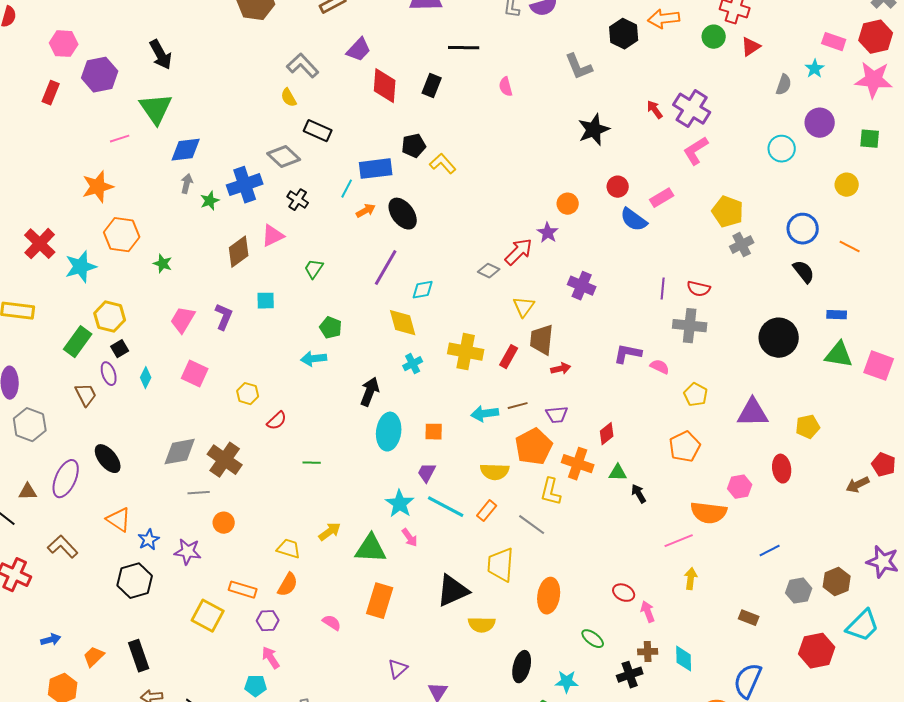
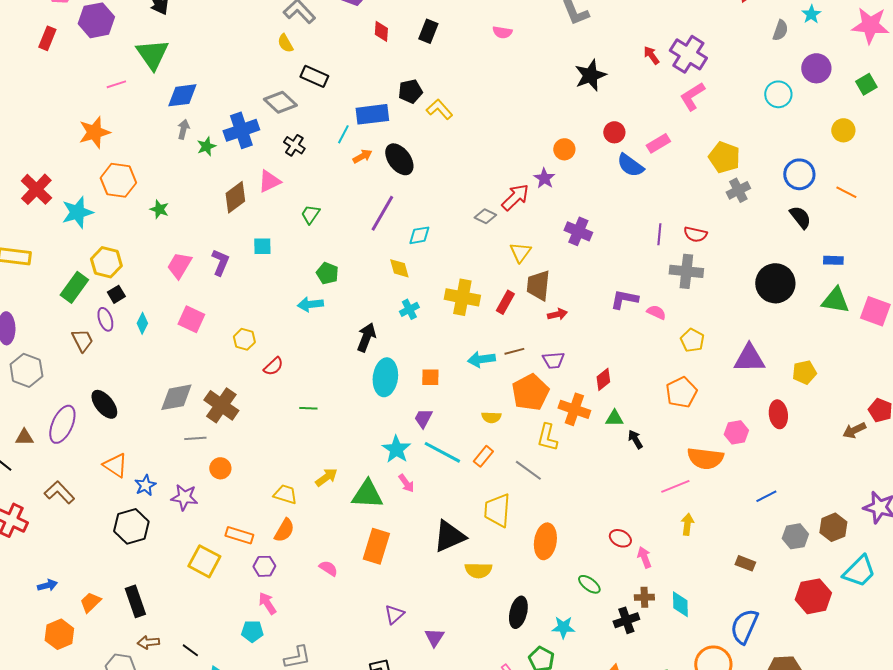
red diamond: (385, 86) -> (381, 31), size x0.6
pink semicircle: (506, 87) -> (502, 32), turned -66
green square: (870, 139) -> (866, 84), turned -35
yellow diamond: (403, 323) -> (399, 268), size x0.7
yellow semicircle: (495, 472) -> (491, 417), size x0.7

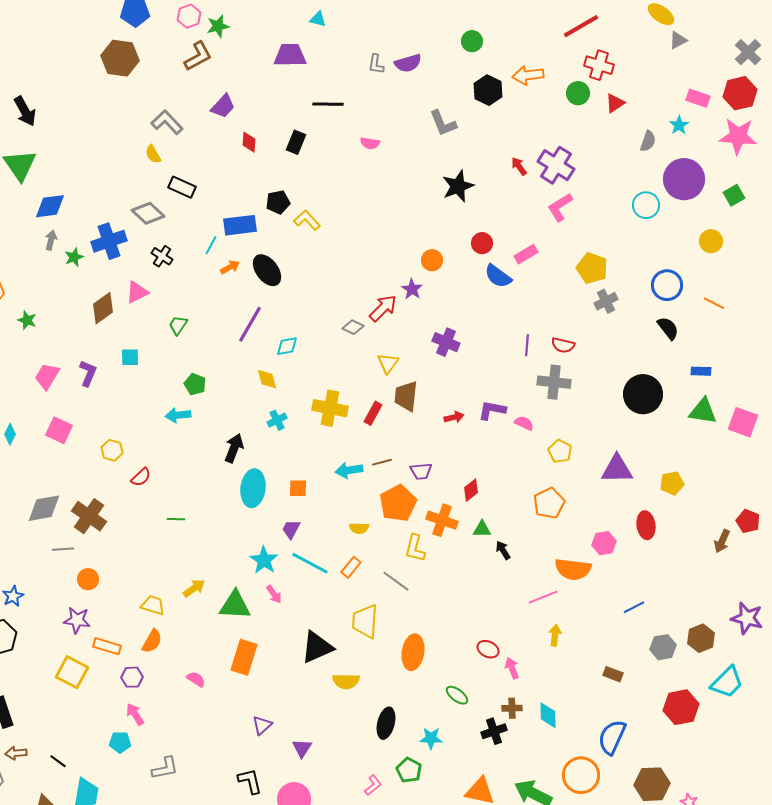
purple circle: (816, 68) -> (684, 179), size x1.4
red arrow: (557, 314) -> (454, 417), moved
brown arrow: (854, 430) -> (722, 541), turned -40
purple star: (184, 497) -> (77, 620), moved

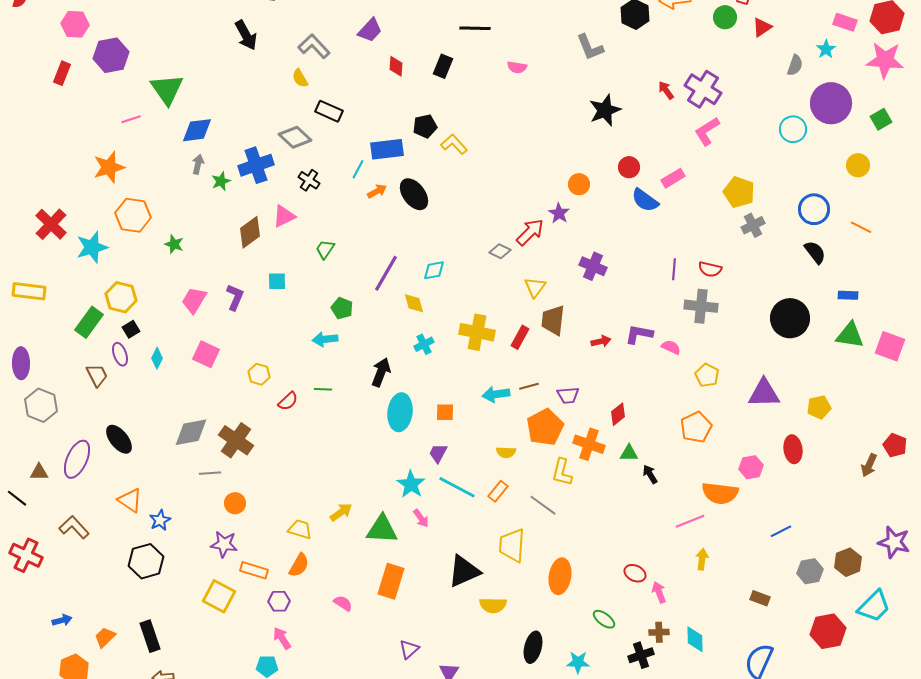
black arrow: (25, 111) -> (246, 35), moved
purple line: (250, 324) -> (386, 273), moved
green line: (176, 519) -> (323, 389), moved

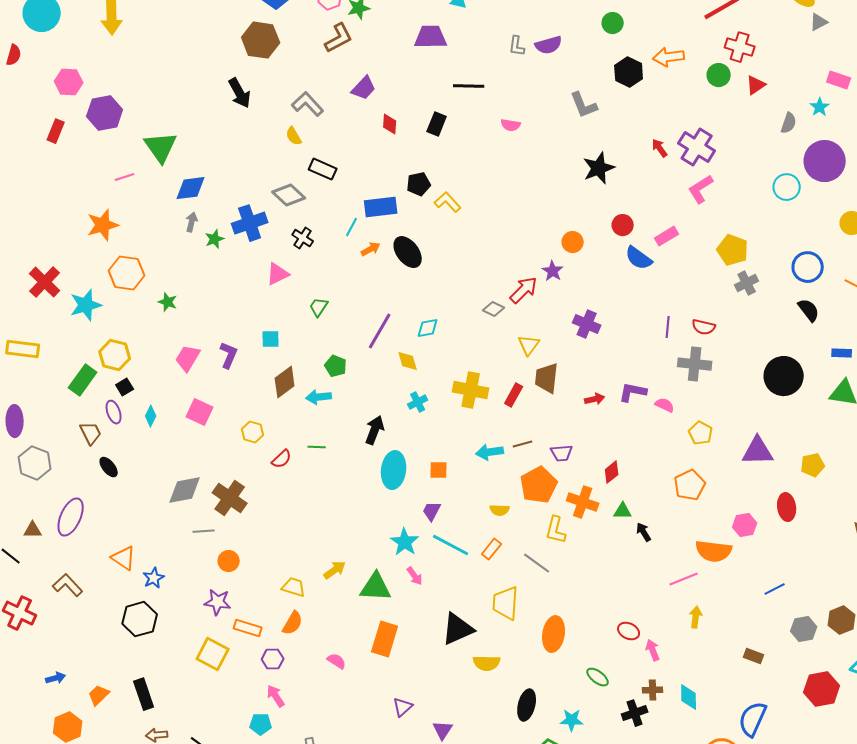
brown diamond: (250, 232) -> (285, 382), moved
black ellipse: (119, 439) -> (109, 467), moved, size x0.7

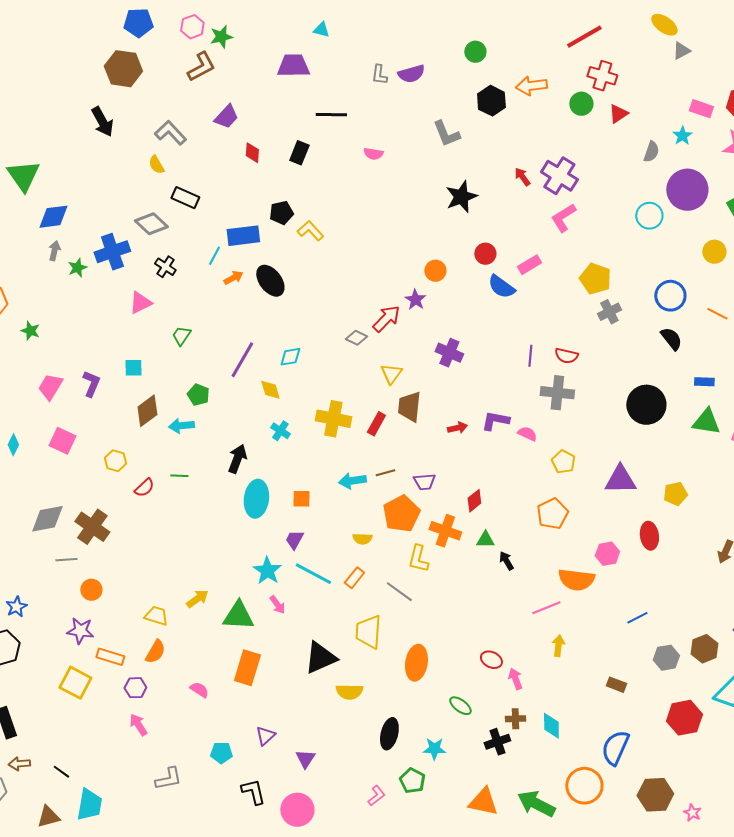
cyan cross: (418, 402) -> (280, 431), turned -30
cyan pentagon: (261, 724) -> (221, 753), moved

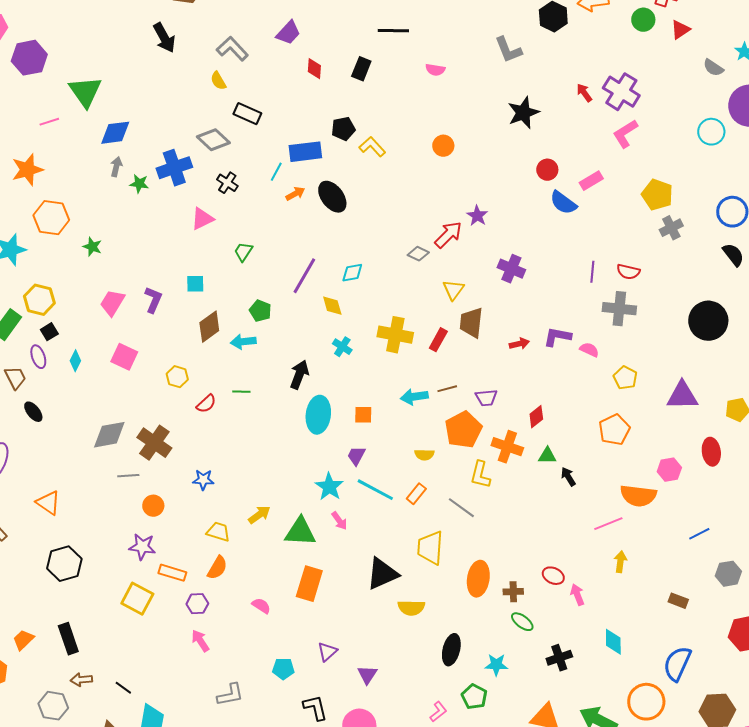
gray semicircle: (651, 152) -> (713, 68), turned 105
green star: (77, 268) -> (139, 184), turned 30
orange circle: (435, 271) -> (443, 146), moved
blue star: (16, 607) -> (203, 480), moved, turned 30
brown cross: (515, 719) -> (513, 592), moved

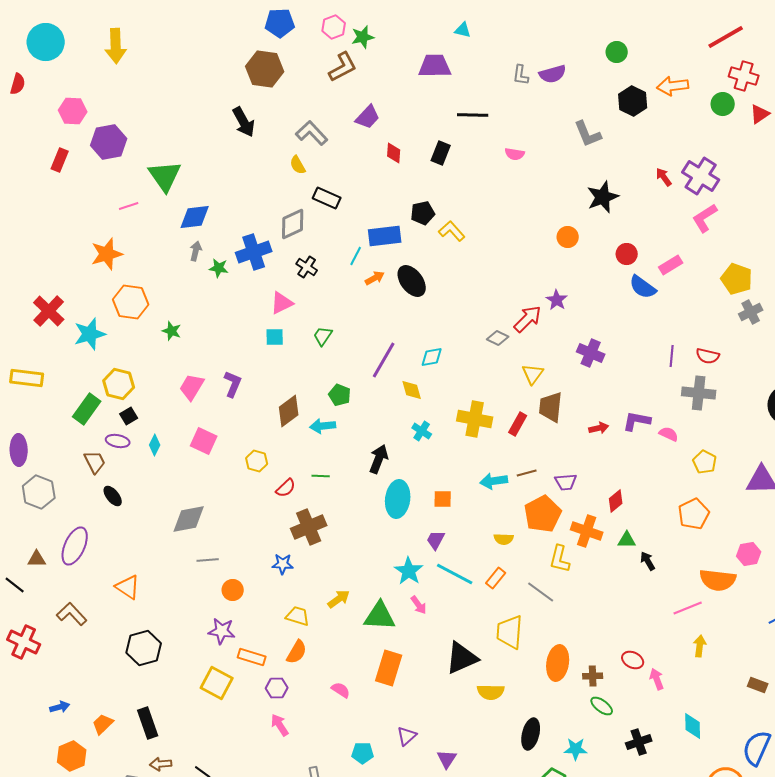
gray diamond: (213, 140) -> (293, 224), turned -68
orange circle: (443, 146) -> (568, 237), moved
cyan square: (195, 284) -> (275, 337), moved
purple ellipse: (38, 357) -> (118, 441), turned -60
brown cross: (154, 443) -> (309, 527), moved, turned 32

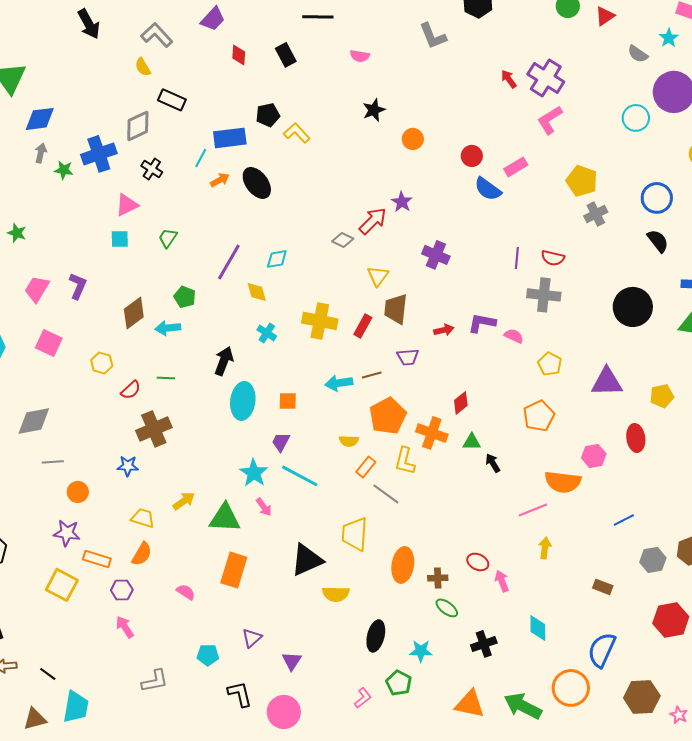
black rectangle: (441, 153) -> (286, 55), turned -50
black star: (603, 197) -> (374, 110), moved, size x0.7
purple trapezoid: (566, 482) -> (408, 357), moved
orange rectangle: (496, 578) -> (366, 467), moved

